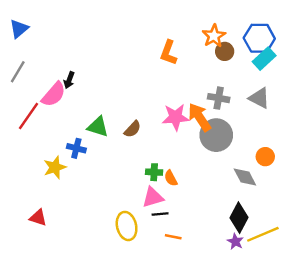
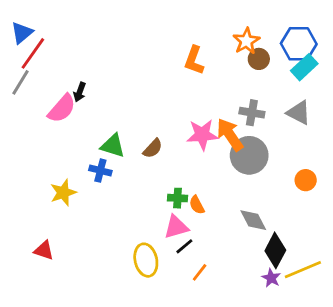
red line: (29, 116) -> (33, 53), moved
blue cross: (76, 148) -> (100, 171), moved
gray diamond: (245, 177) -> (253, 220), moved
black line: (160, 214) -> (184, 246), turned -35
orange line: (173, 237) -> (200, 272), turned -63

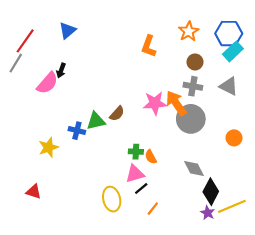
blue triangle: (22, 33) -> (67, 30), moved
brown circle: (259, 59) -> (195, 62), moved
green triangle: (113, 146) -> (96, 121), moved, turned -30

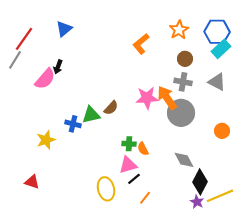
orange L-shape: (149, 46) -> (141, 44), turned 30

